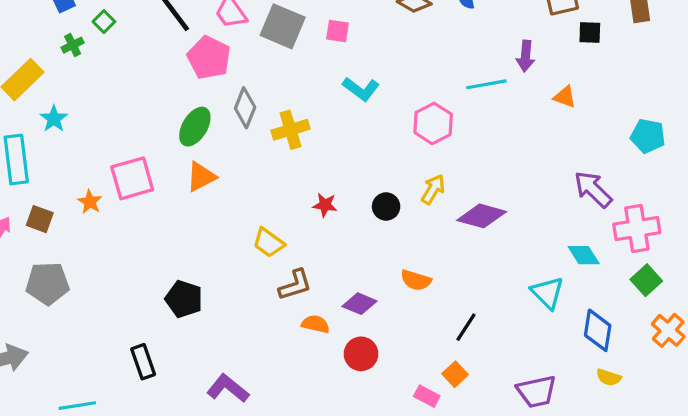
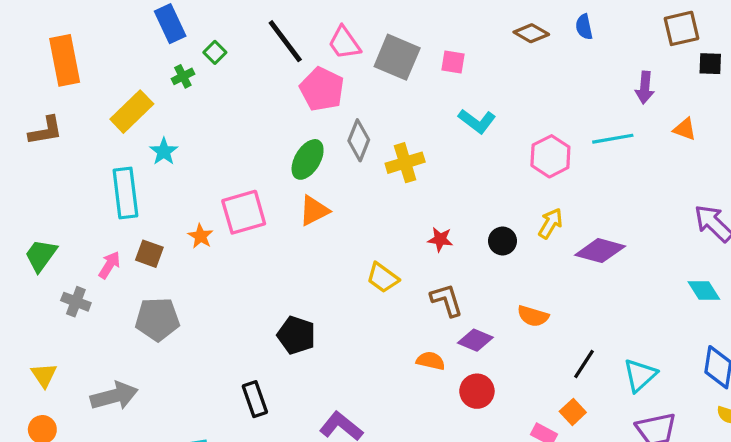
cyan line: (486, 84) -> (613, 139), moved
brown L-shape: (295, 285) -> (447, 300), moved, turned -90
cyan triangle: (548, 293) -> (640, 375), moved, turned 33

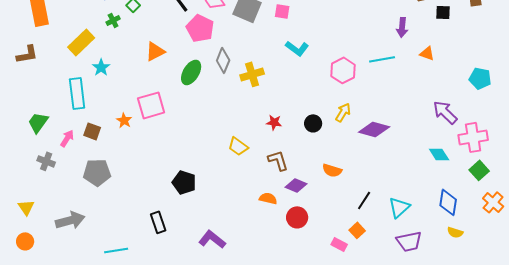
orange triangle: (314, 211) -> (155, 51), moved
green trapezoid: (41, 255) -> (38, 122), moved

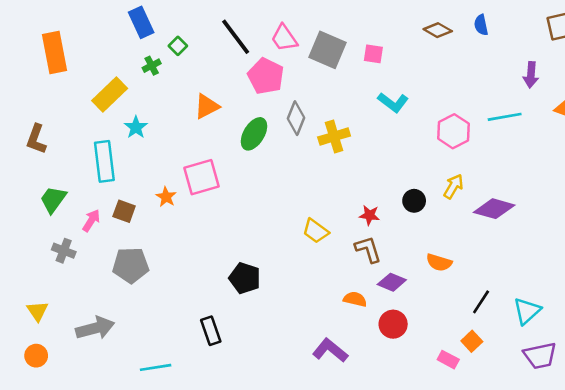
brown L-shape: (27, 54) -> (36, 139), moved, turned 120
red star: (274, 122) -> (369, 215), moved
purple L-shape: (212, 239) -> (330, 350), moved

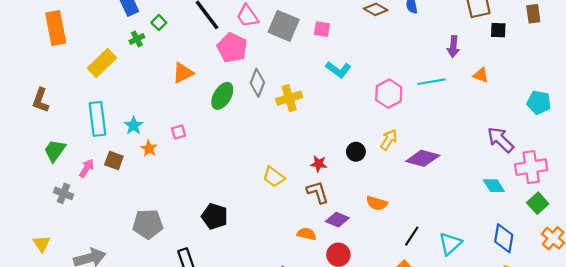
cyan star: (136, 127) -> (134, 125), moved
pink square: (201, 177) -> (179, 132), size x0.5
gray pentagon: (131, 265) -> (148, 224), moved

